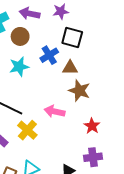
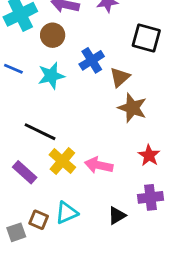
black square: (72, 37) -> (146, 38), moved
brown triangle: (70, 68) -> (120, 77), turned -42
pink arrow: (54, 111) -> (99, 165), moved

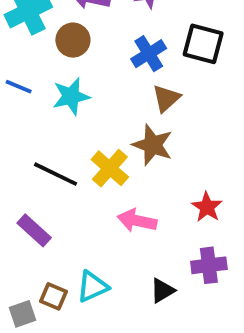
blue cross: (92, 60) -> (149, 54), moved
brown star: (132, 108) -> (153, 145), moved
yellow cross: (62, 161) -> (110, 168), moved

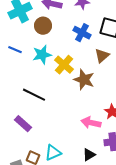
blue cross: (149, 54) -> (82, 33), turned -30
brown triangle: (166, 98) -> (102, 56), moved
yellow cross: (110, 168) -> (64, 65), moved
pink arrow: (137, 221) -> (91, 123), moved

